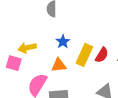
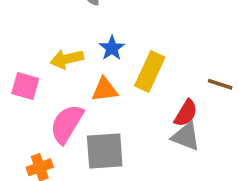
yellow arrow: (27, 48) -> (67, 59), moved
red semicircle: (102, 55) -> (186, 113), moved

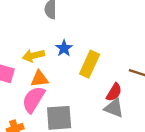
orange triangle: (105, 90) -> (40, 79), moved

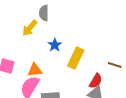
yellow arrow: (33, 56) -> (30, 28), moved, turned -36

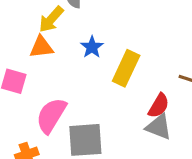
orange triangle: (35, 70) -> (41, 47), moved

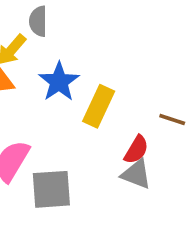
blue star: (92, 47) -> (59, 82), size x1.5

